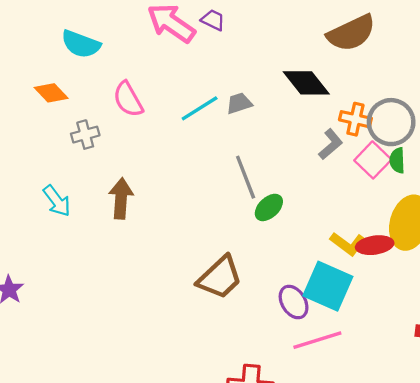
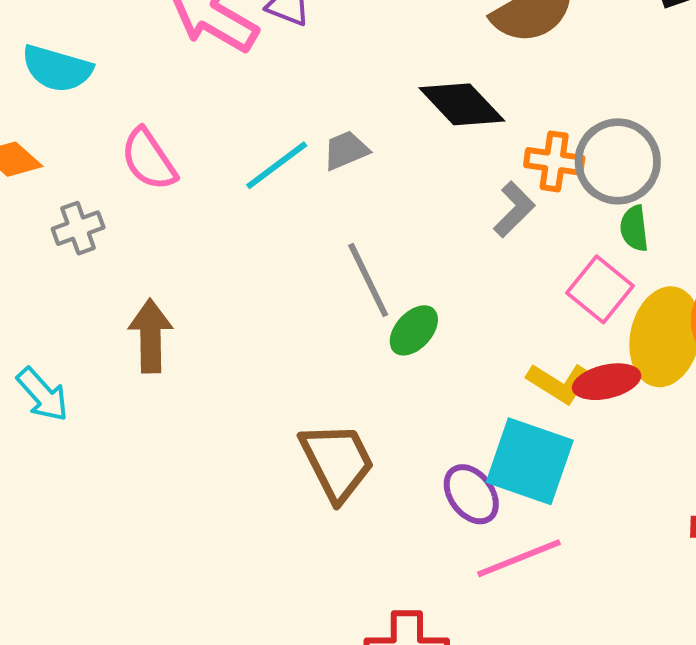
pink square: (373, 160) -> (600, 289), moved
cyan arrow: (57, 201) -> (43, 395), moved
brown trapezoid: (220, 278) -> (337, 462), turned -69

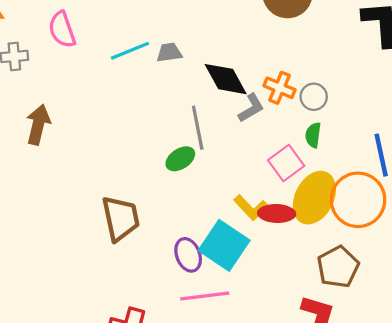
black diamond: (462, 104) -> (226, 79), moved
gray circle: (618, 161) -> (314, 97), size x0.6
gray line: (368, 280) -> (198, 128), moved

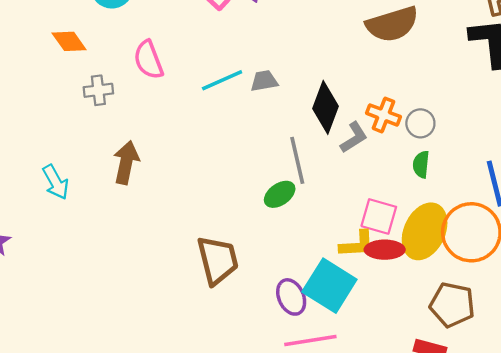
black diamond: (226, 79) -> (326, 107), turned 51
pink square: (286, 163) -> (379, 216), moved, turned -36
yellow L-shape: (251, 208) -> (357, 244), turned -48
brown pentagon: (338, 267) -> (452, 305), turned -30

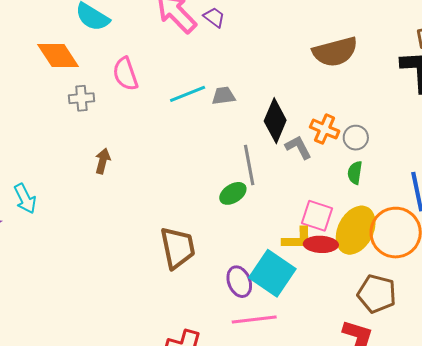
orange diamond: (69, 41) -> (58, 55), size x1.4
gray L-shape: (354, 137) -> (298, 147), turned -88
brown arrow: (126, 162) -> (103, 161), size x0.7
cyan arrow: (56, 182) -> (25, 199), moved

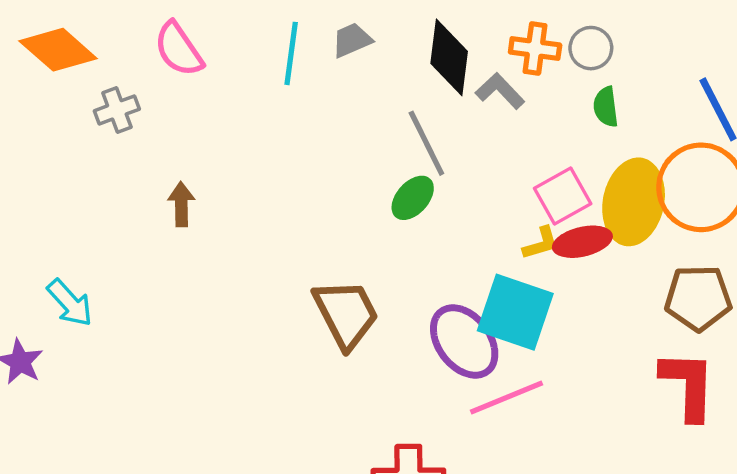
cyan line: (188, 94) -> (291, 53), turned -45
pink square: (317, 216) -> (563, 196), turned -32
yellow L-shape: (297, 239) -> (541, 243), size x0.7
purple ellipse: (239, 282) -> (464, 341), size x1.4

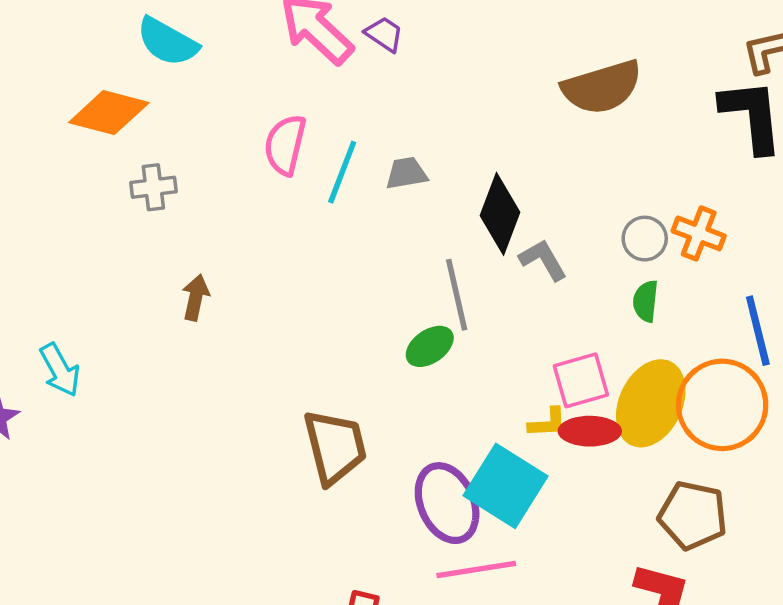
orange cross: (535, 48) -> (699, 233), moved
pink semicircle: (179, 49) -> (285, 145), moved, turned 34
orange diamond: (58, 50) -> (109, 113), turned -40

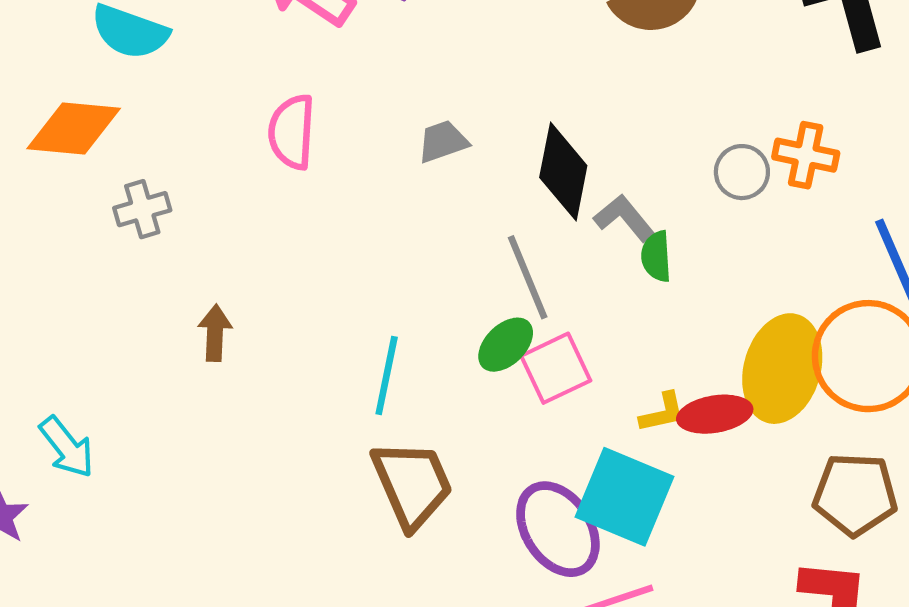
cyan line: (342, 172) -> (387, 375), moved
green semicircle: (646, 301) -> (656, 256), moved
pink square: (581, 380) -> (556, 368), moved

